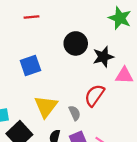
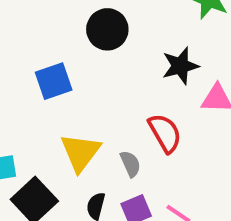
black circle: (76, 43) -> (107, 29), moved
red semicircle: (94, 95) -> (165, 133), turned 115

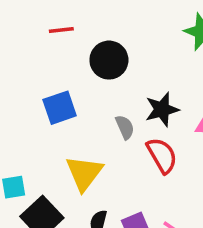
black star: (180, 66) -> (162, 109), moved
gray semicircle: (130, 164) -> (125, 127), moved

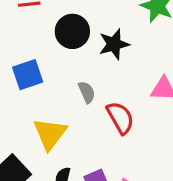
black star: (162, 109) -> (114, 44), moved

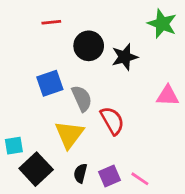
gray semicircle: (87, 92) -> (82, 98), moved, size x1.4
red semicircle: (120, 118) -> (112, 121), moved

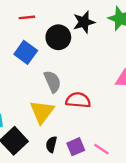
black star: (125, 57) -> (84, 22), moved
blue square: (50, 83) -> (26, 52), moved, turned -35
red semicircle: (112, 121) -> (78, 100), turned -55

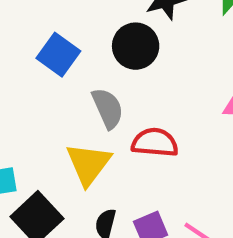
black circle: (58, 37) -> (136, 46), moved

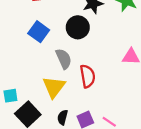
red semicircle: (155, 143) -> (87, 76), turned 75

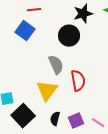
blue square: (39, 32) -> (25, 31), moved

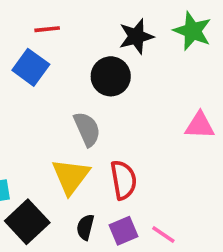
red semicircle: (78, 81) -> (123, 180), moved

